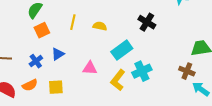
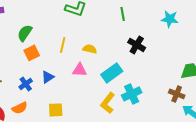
pink triangle: (90, 68) -> (80, 70), moved
yellow square: (56, 87) -> (56, 110), moved

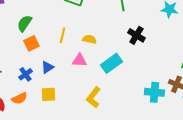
cyan cross: (132, 94) -> (154, 92), moved, turned 30
yellow L-shape: (108, 103) -> (93, 97), moved
yellow square: (56, 110) -> (48, 94), moved

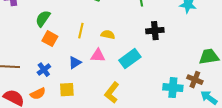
black cross: (136, 35) -> (155, 31), turned -36
orange square: (31, 43) -> (50, 39), turned -35
blue triangle: (47, 67) -> (75, 63), moved

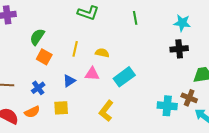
black cross: (155, 31) -> (179, 49), moved

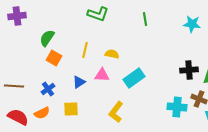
black cross: (179, 49) -> (189, 70), moved

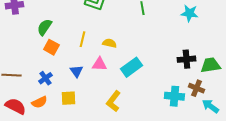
blue triangle: (79, 82) -> (76, 71), turned -32

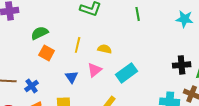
green semicircle: (44, 27) -> (40, 33), turned 30
pink triangle: (99, 64) -> (95, 70), turned -42
blue cross: (45, 78) -> (32, 86), moved

